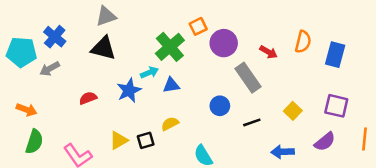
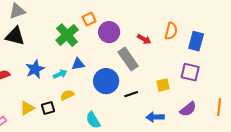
cyan arrow: (149, 73) -> (60, 74), moved
blue triangle: (171, 85) -> (78, 64), moved
blue circle: (220, 106) -> (106, 81), size x1.6
purple square: (336, 106) -> (190, 72), moved
yellow square: (293, 111) -> (163, 85), turned 32

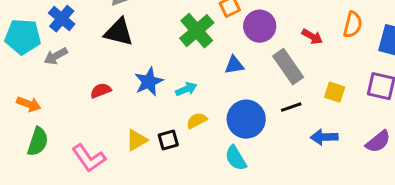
blue triangle: (78, 64) -> (234, 65), moved
blue circle: (106, 81) -> (246, 119), moved
yellow square: (163, 85) -> (335, 92), moved, turned 32
black line: (131, 94) -> (291, 107), moved
blue arrow: (155, 117) -> (324, 137), moved

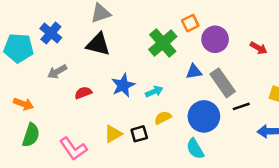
gray arrow: (56, 56) -> (57, 72), moved
gray rectangle: (288, 67) -> (223, 83), moved

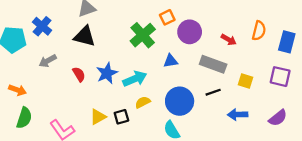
gray rectangle: (223, 83) -> (213, 64), moved, turned -35
cyan arrow: (154, 92) -> (135, 79), size x1.5
red semicircle: (83, 93) -> (79, 74), moved, turned 80

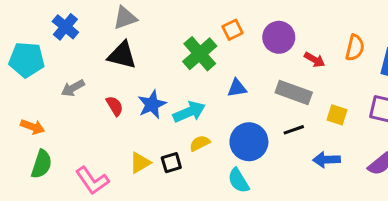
blue cross: (42, 26) -> (65, 27), moved
purple circle: (190, 32) -> (279, 37), moved

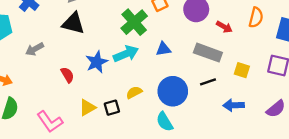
red semicircle: (115, 106) -> (67, 75), moved
cyan arrow: (189, 112) -> (126, 54), moved

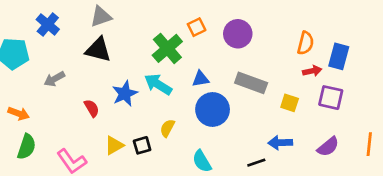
red arrow: (224, 27) -> (312, 71), moved, turned -42
cyan arrow: (126, 54) -> (158, 84), turned -125
black line: (208, 82) -> (256, 163), moved
blue circle: (173, 91) -> (213, 109), moved
yellow semicircle: (134, 92) -> (167, 128), turned -35

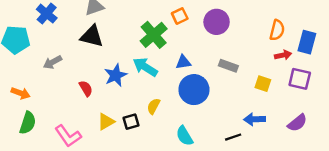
gray rectangle: (251, 83) -> (228, 66), size x0.7

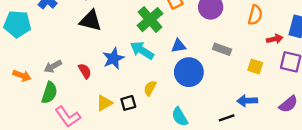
orange semicircle: (277, 30) -> (255, 15), moved
gray arrow: (53, 62) -> (53, 66), moved
green semicircle: (28, 123) -> (49, 93), moved

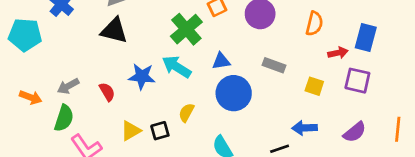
blue star: (113, 58) -> (142, 76), turned 30

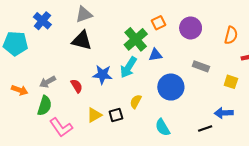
blue triangle: (221, 61) -> (155, 55), moved
cyan arrow: (177, 67) -> (128, 67), turned -90

